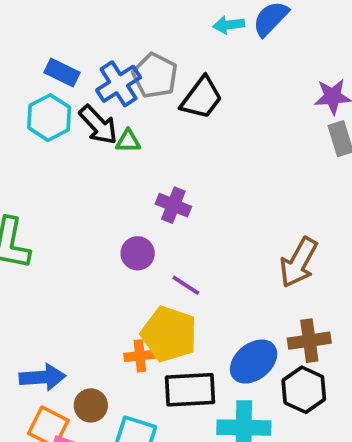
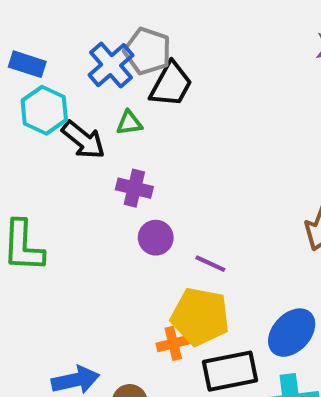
blue rectangle: (62, 72) -> (27, 64), moved
black trapezoid: (202, 98) -> (171, 84), moved
black arrow: (98, 125) -> (83, 140), moved
purple cross: (173, 205) -> (134, 188), moved

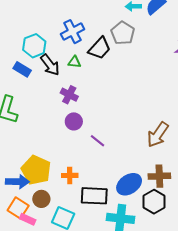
gray pentagon: (147, 51) -> (123, 33), moved
blue rectangle: (27, 64) -> (22, 69), moved
yellow pentagon: (200, 317) -> (36, 170), moved

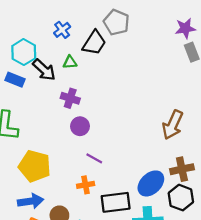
blue cross: (73, 32) -> (62, 30), size x0.7
purple line: (97, 141) -> (94, 158), moved
yellow pentagon: (36, 170) -> (35, 166), moved

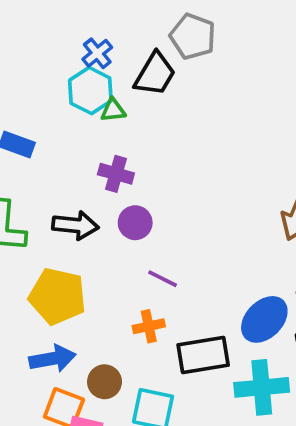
cyan hexagon: (24, 52) -> (90, 91), moved
black arrow: (44, 70) -> (75, 225), moved, turned -35

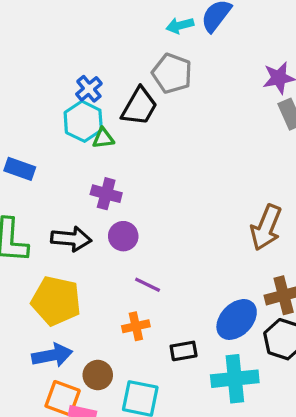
black rectangle: (203, 355) -> (184, 351), size x0.6

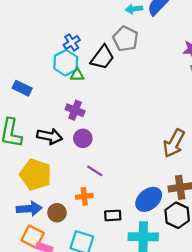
brown circle: (98, 375) -> (57, 213), moved

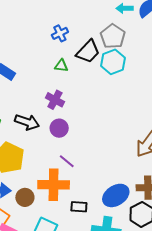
cyan hexagon: (66, 63) -> (113, 62), moved
orange cross: (84, 196) -> (54, 185), size x1.8

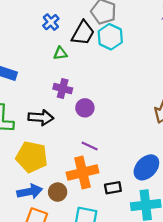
purple circle: (59, 128) -> (85, 108), moved

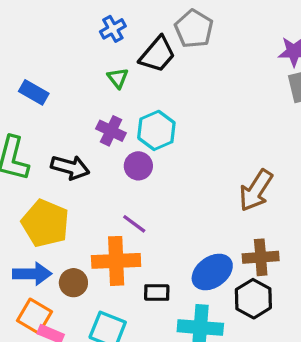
cyan hexagon: (110, 37) -> (156, 130), moved
green triangle: (60, 53) -> (118, 78), turned 48

